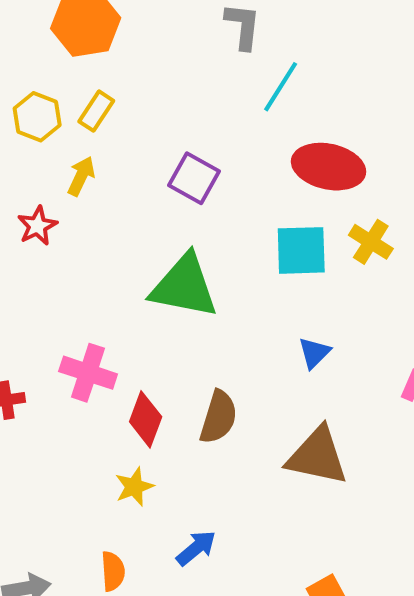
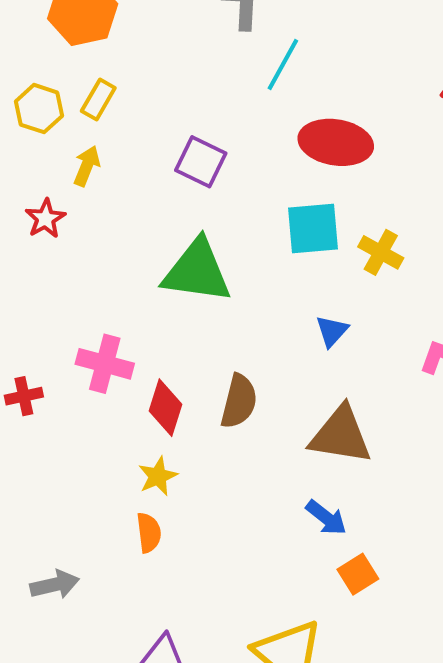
yellow cross: (371, 242) -> (381, 252), moved
blue arrow: (196, 548) -> (326, 518), moved, turned 81
orange semicircle: (113, 571) -> (149, 533), moved

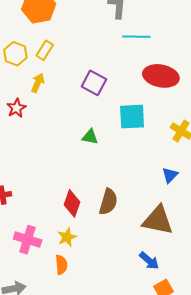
cyan line: (283, 64) -> (136, 37), turned 60
cyan square: (313, 229) -> (132, 117), moved
green triangle: (197, 271) -> (90, 137), size x0.5
blue triangle: (332, 331) -> (170, 175), moved
pink cross: (105, 364) -> (28, 240), moved

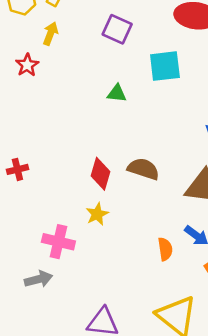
brown semicircle: (108, 202) -> (143, 169), turned -84
pink cross: (28, 240) -> (58, 242), moved
orange semicircle: (61, 265) -> (165, 249), moved

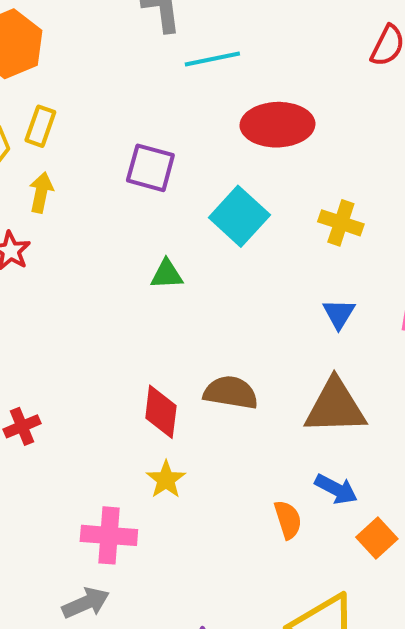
cyan square: (165, 66) -> (239, 216), turned -32

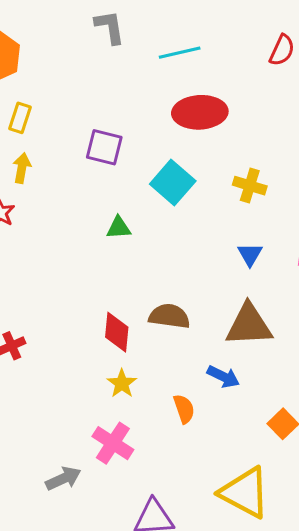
cyan line: (212, 59) -> (180, 53), moved
blue arrow: (336, 489) -> (223, 377), moved
orange semicircle: (288, 520) -> (184, 409), moved
pink cross: (109, 535) -> (113, 443), moved, turned 30

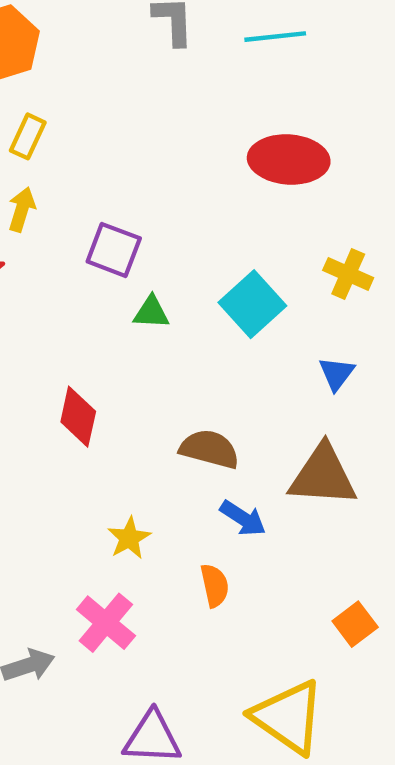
cyan line: (180, 53) -> (275, 37), moved
purple square: (104, 147) -> (114, 250), moved
cyan square: (173, 182) -> (252, 304), moved
red diamond: (117, 332) -> (78, 417), moved
blue arrow: (223, 377) -> (243, 518), moved

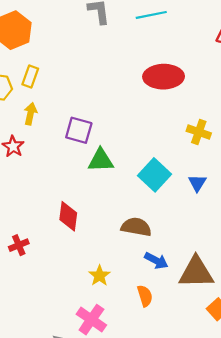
cyan square: (252, 304) -> (154, 175), moved
green triangle: (151, 312) -> (101, 160), size x1.4
brown triangle: (323, 476) -> (196, 272), moved

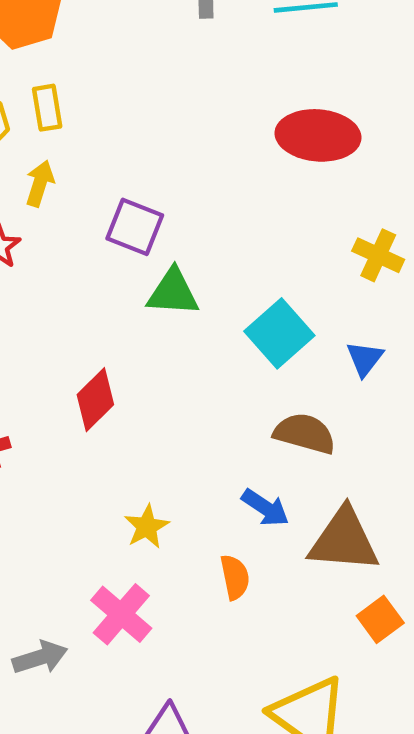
yellow rectangle: (30, 77) -> (47, 108), turned -35
red diamond: (68, 216) -> (95, 400), turned 32
brown semicircle: (136, 227) -> (305, 433), moved

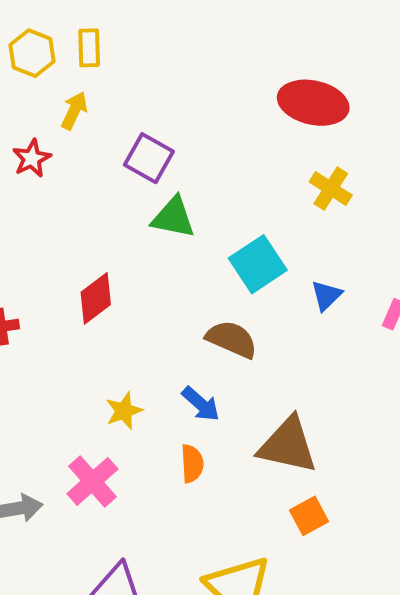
yellow cross: (378, 255) -> (331, 189), moved
brown semicircle: (305, 433) -> (232, 339), moved
blue arrow: (265, 508) -> (201, 404), moved

